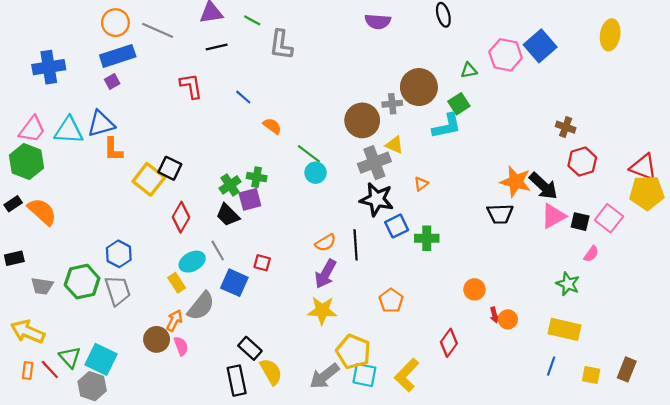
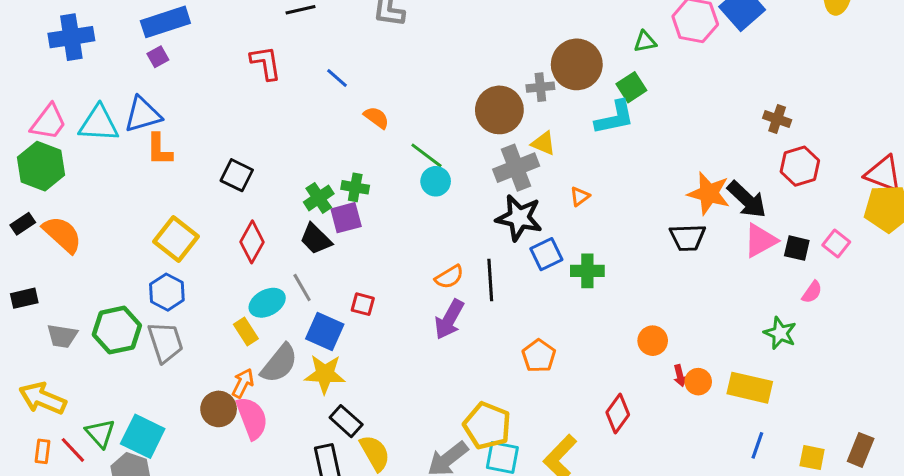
yellow square: (149, 179) -> (176, 239), moved
pink square: (609, 218) -> (836, 244), size x0.7
yellow star: (322, 311) -> (325, 374), moved
yellow rectangle: (565, 329) -> (750, 388), moved
pink semicircle: (181, 346) -> (252, 418), size x1.6

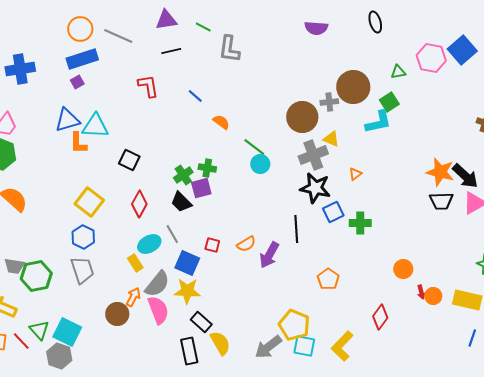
cyan triangle: (99, 124) -> (95, 126), moved
black trapezoid: (688, 237) -> (441, 201), moved
orange semicircle: (449, 277) -> (246, 244), moved
green hexagon: (117, 330) -> (36, 276), moved
pink semicircle: (252, 418) -> (158, 310), moved

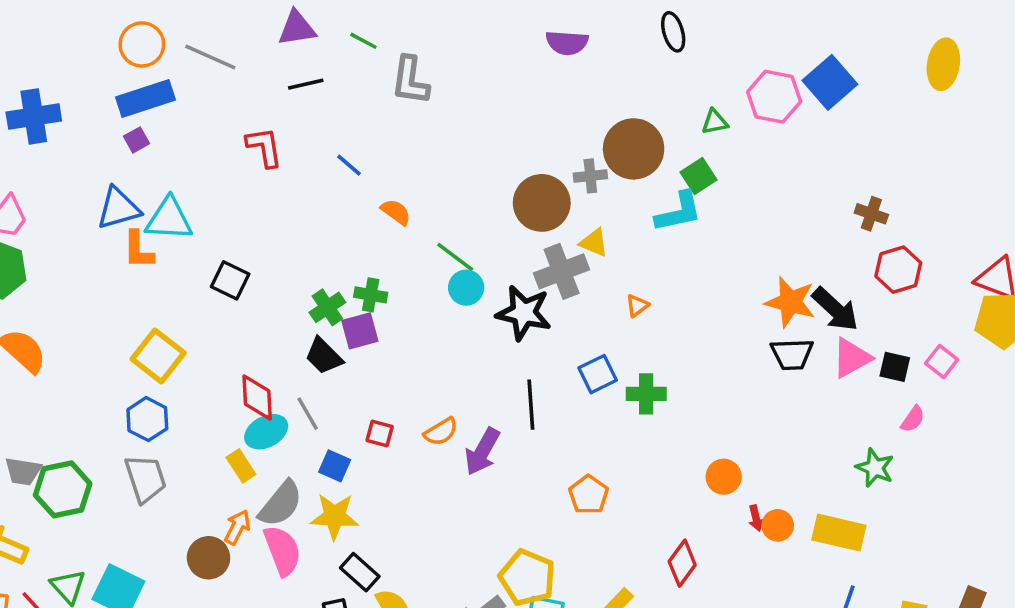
black star: (315, 188) -> (524, 313), moved
red diamond: (139, 204) -> (257, 397), moved, turned -32
blue square: (187, 263) -> (335, 466), size x0.7

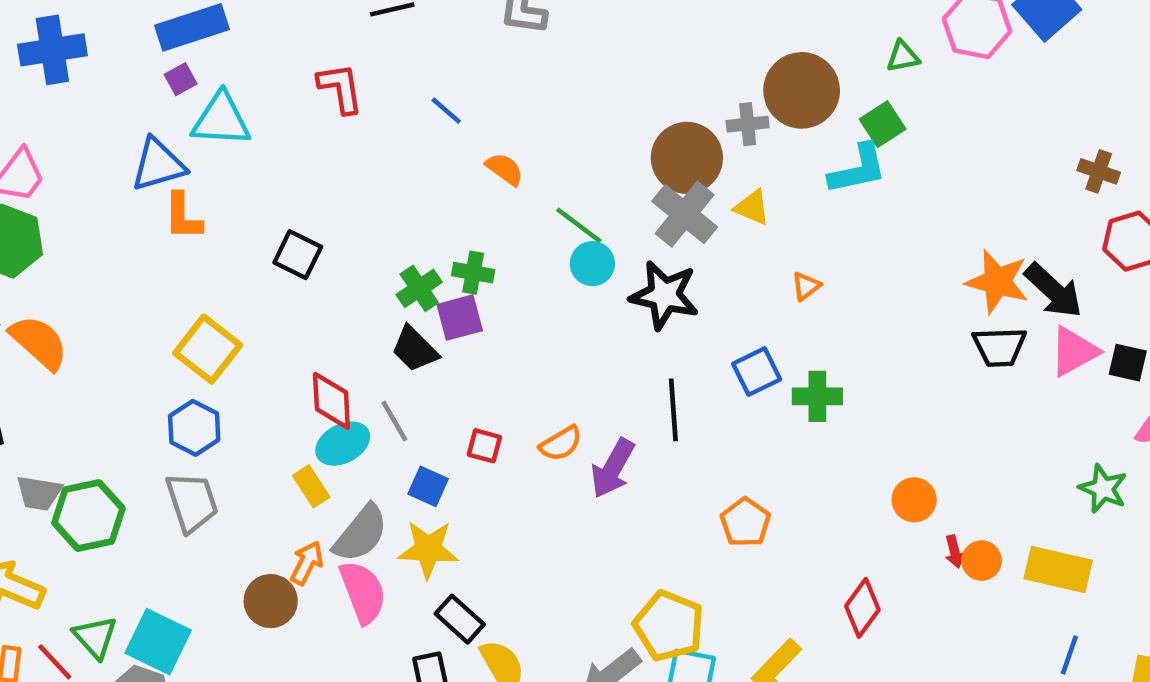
cyan triangle: (169, 219) -> (221, 120), moved
gray cross: (562, 271) -> (685, 214), moved, turned -30

